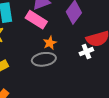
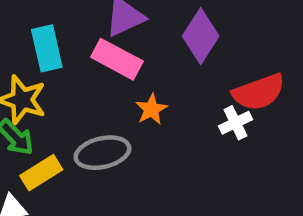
gray ellipse: (44, 59) -> (102, 153), moved

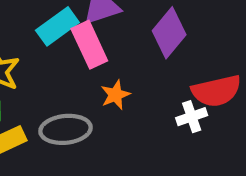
cyan rectangle: (47, 48) -> (57, 26), moved, turned 60
pink rectangle: (117, 59) -> (89, 45), turned 30

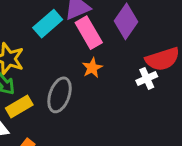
pink rectangle: (89, 45) -> (89, 33), moved
gray ellipse: (66, 129) -> (60, 95), turned -60

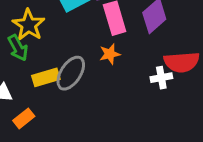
yellow rectangle: (19, 106) -> (46, 77), moved

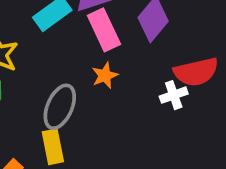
yellow rectangle: (46, 77) -> (53, 147), moved, turned -76

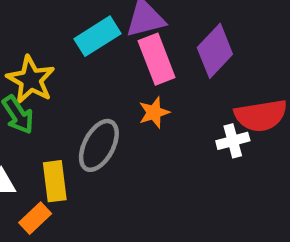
yellow rectangle: (53, 147) -> (55, 181), moved

